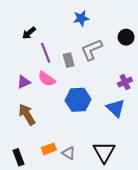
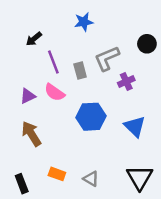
blue star: (81, 18) -> (84, 22), moved
purple cross: (125, 82) -> (126, 81), moved
orange rectangle: (49, 149) -> (57, 174), turned 40
black triangle: (104, 152) -> (140, 178), moved
gray triangle: (69, 153) -> (91, 179), moved

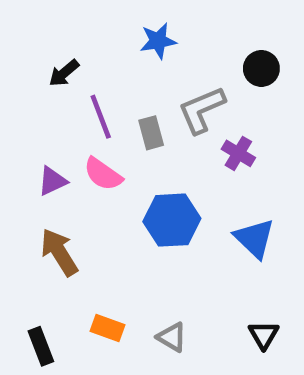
black circle: (147, 44) -> (261, 68), moved
purple cross: (126, 81) -> (238, 153), turned -35
black triangle: (140, 178) -> (264, 335), size x0.6

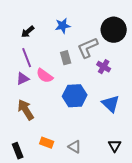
blue star: (158, 41) -> (63, 26), moved
black circle: (261, 68) -> (114, 30), size x1.6
purple line: (101, 117) -> (27, 58), moved

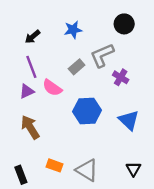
black circle: (114, 30) -> (124, 24), moved, size x0.7
gray rectangle: (66, 58) -> (77, 67), turned 64
gray triangle: (75, 147) -> (87, 170), size x1.5

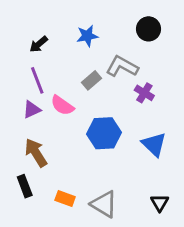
gray L-shape: (102, 55) -> (122, 66), turned 52
black rectangle: (21, 175) -> (25, 186), moved

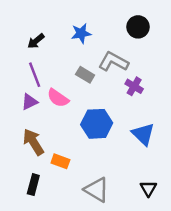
gray rectangle: (91, 80) -> (85, 75), turned 72
black rectangle: (25, 186) -> (33, 185), moved, turned 36
orange rectangle: (65, 199) -> (60, 161), moved

